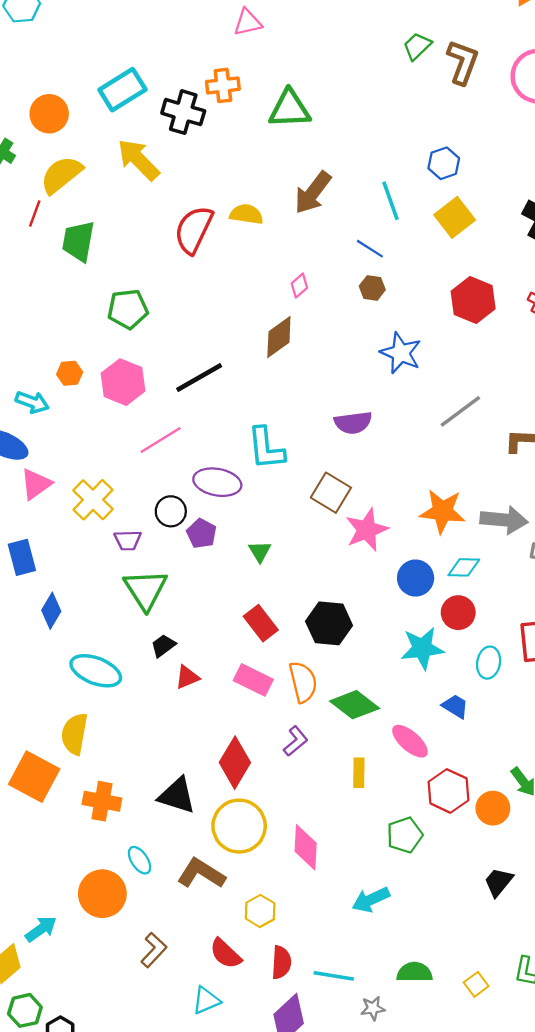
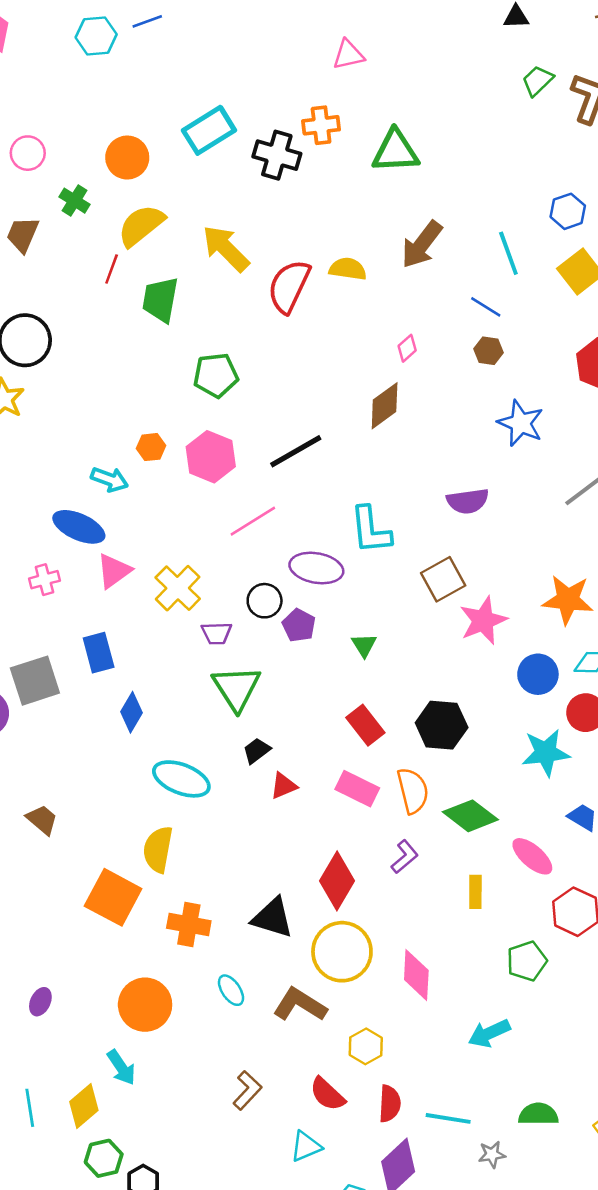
yellow arrow: (138, 160) -> (226, 248), moved
brown square: (331, 493) -> (443, 579), turned 30
orange circle: (102, 894) -> (145, 1005), moved
cyan arrow: (41, 929) -> (121, 1067), turned 92

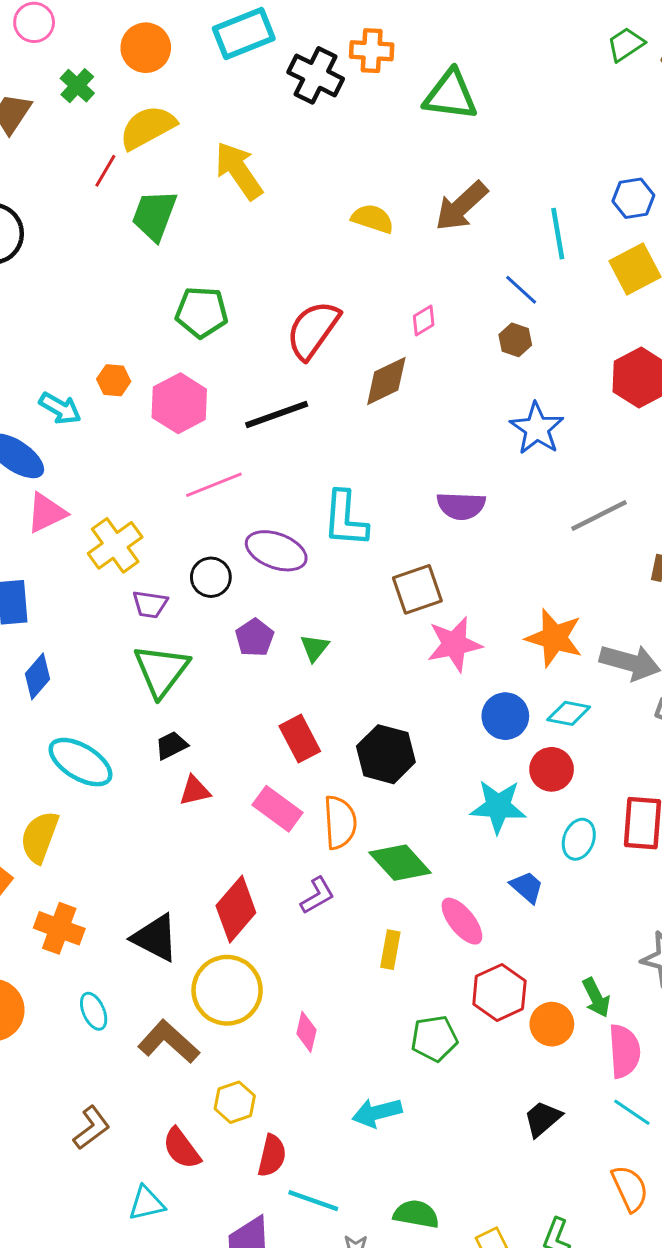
red semicircle: (289, 286) -> (313, 330), moved
purple pentagon: (299, 625) -> (255, 638), moved
pink diamond: (416, 975) -> (306, 1032), size x0.7
red semicircle: (390, 1104) -> (272, 1156), moved

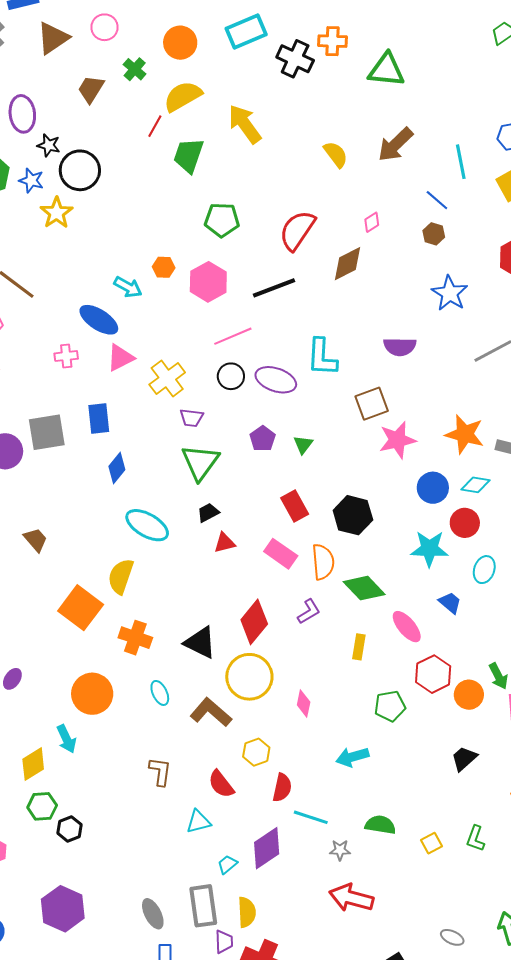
yellow semicircle: (373, 219) -> (336, 154), turned 36
black circle: (211, 577) -> (231, 376), moved
brown L-shape: (92, 1128) -> (160, 772), turned -44

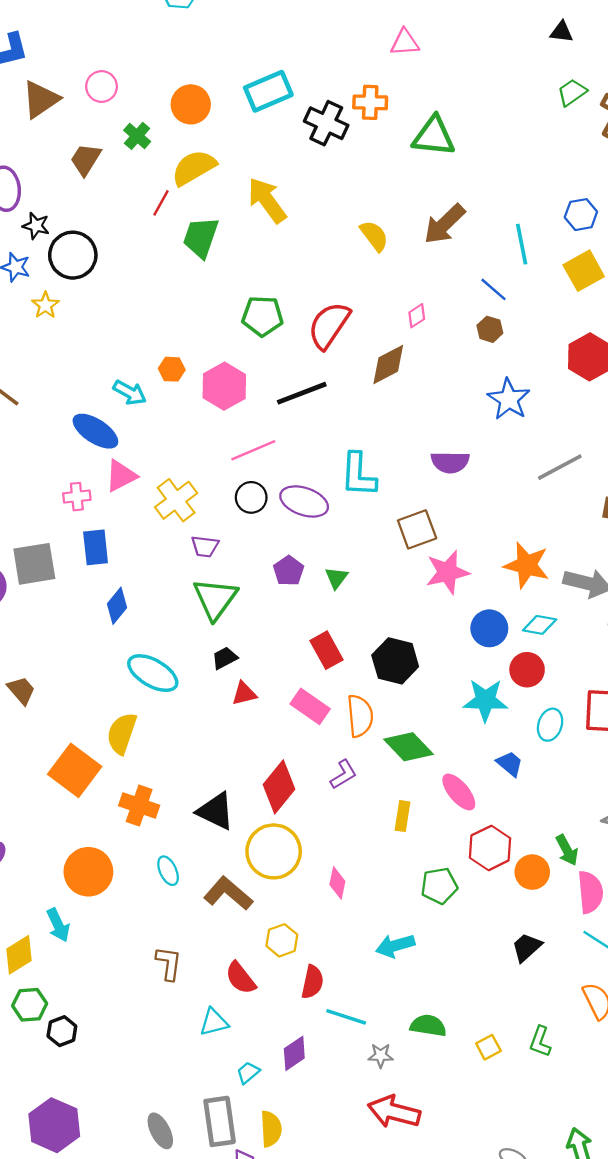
yellow star: (57, 213) -> (45, 305), size x0.7
green pentagon: (222, 220) -> (262, 316), moved
pink cross: (66, 356) -> (77, 497), moved
purple diamond: (267, 848) -> (294, 1053), size x0.7

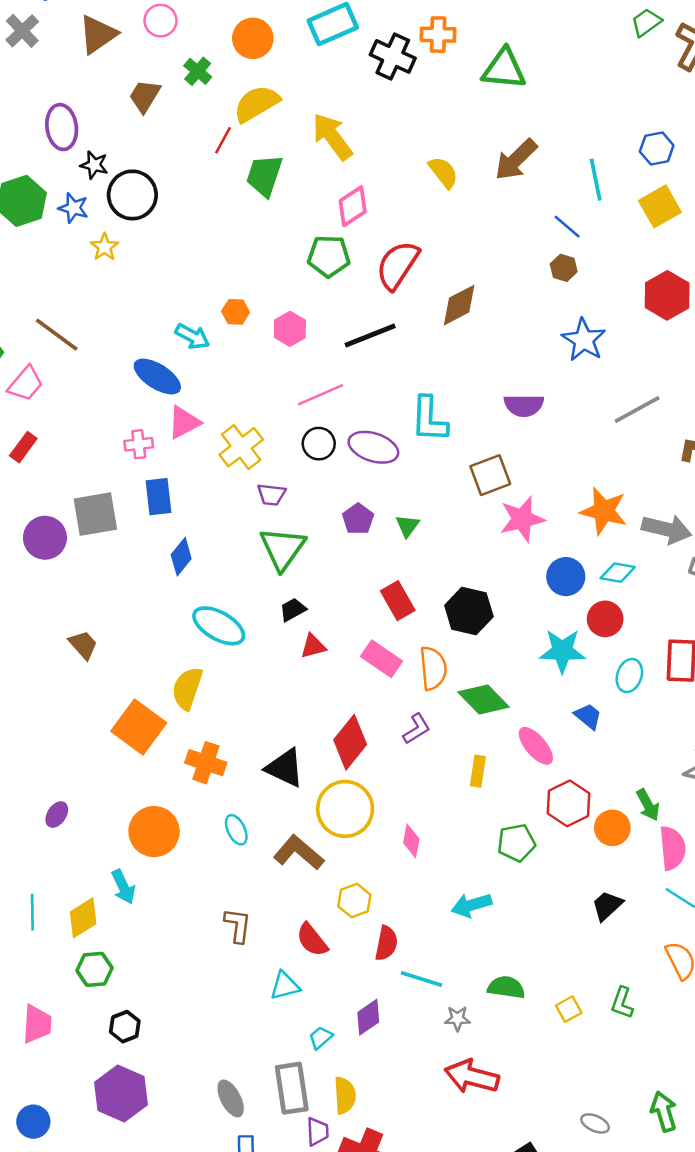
pink diamond: (417, 316) -> (353, 206), moved, size x1.6
pink hexagon: (224, 386) -> (290, 329), size x0.7
black hexagon: (62, 1031) -> (125, 1027), moved

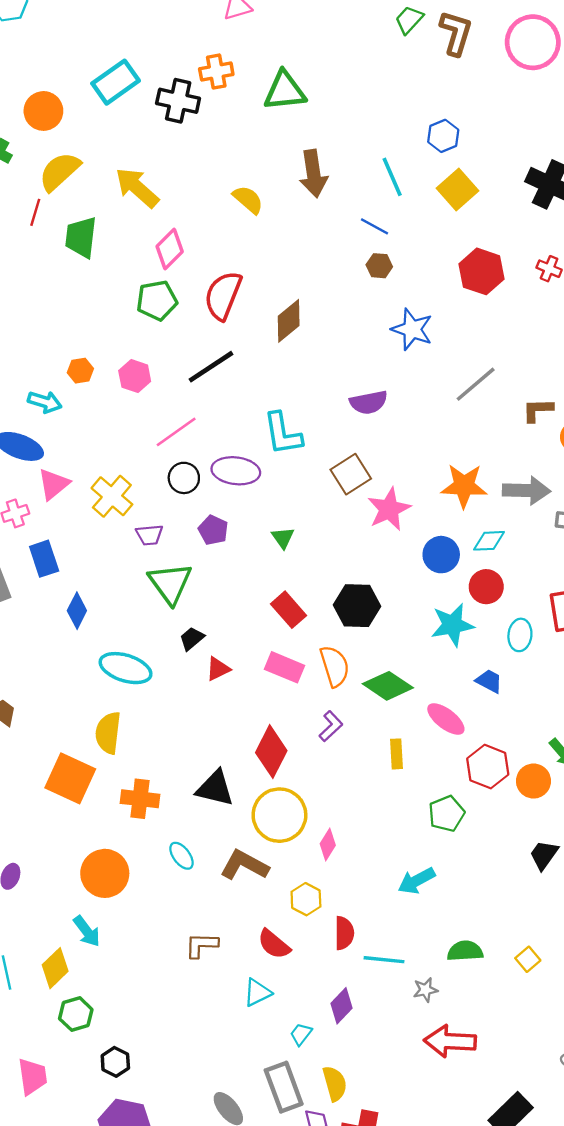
brown arrow: (516, 160) -> (313, 174), turned -42
purple pentagon: (358, 519) -> (213, 530), moved
pink diamond: (411, 841) -> (328, 845), moved, turned 32
brown L-shape: (238, 925) -> (201, 945), turned -84

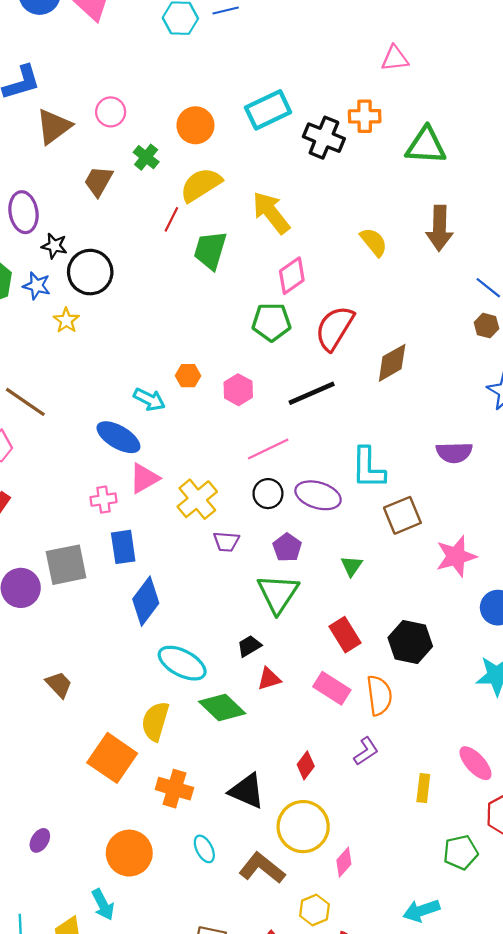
brown square: (351, 474) -> (402, 515), moved
green triangle: (170, 583) -> (278, 594), moved
blue diamond: (77, 611) -> (146, 601), size x1.4
green diamond: (388, 686) -> (222, 708), moved
red diamond: (271, 752) -> (306, 765), size x0.6

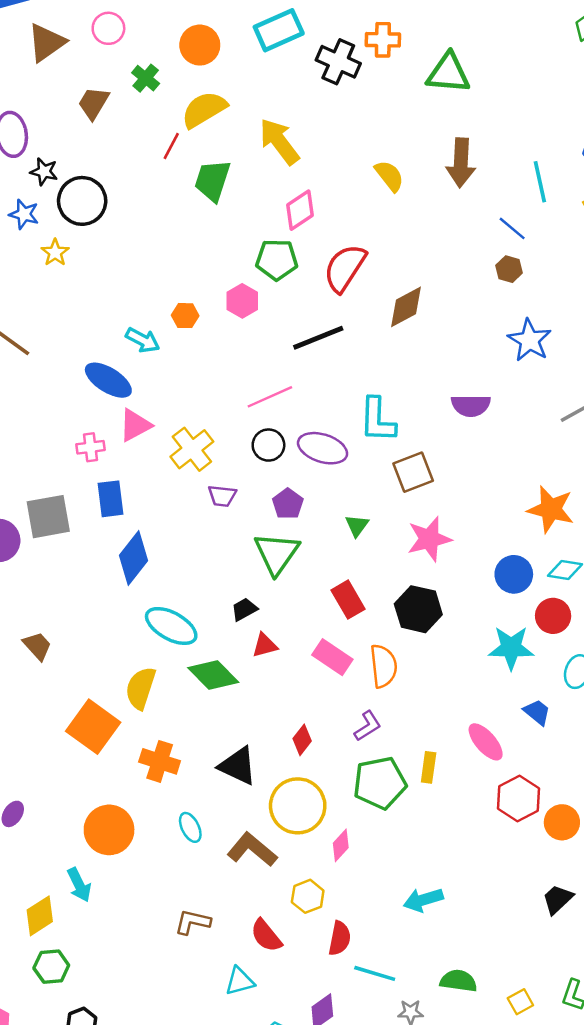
pink hexagon: (238, 390) -> (242, 301), moved
pink star: (456, 556) -> (429, 539), moved
green pentagon: (461, 852) -> (380, 783), moved, size x1.4

